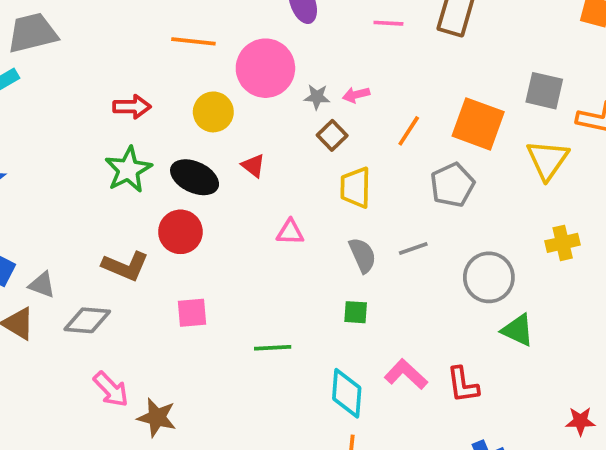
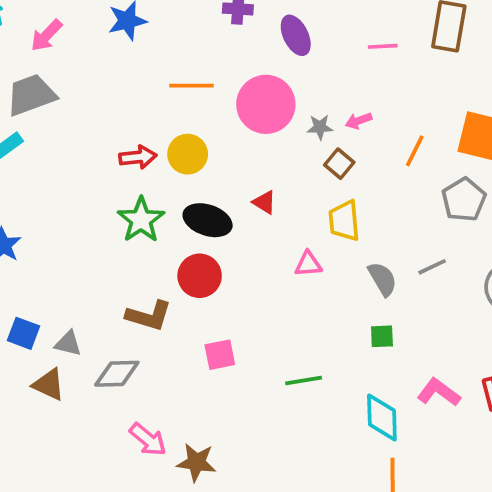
yellow circle: (213, 112) -> (188, 154), moved
yellow trapezoid: (355, 188) -> (344, 221), moved

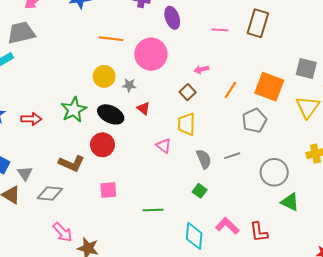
gray star: (320, 127) -> (129, 85), moved
red arrow: (138, 157) -> (31, 119), moved
pink triangle: (308, 264) -> (164, 146), turned 35
green square: (382, 336) -> (200, 191), turned 32
gray triangle: (68, 343) -> (25, 173), turned 35

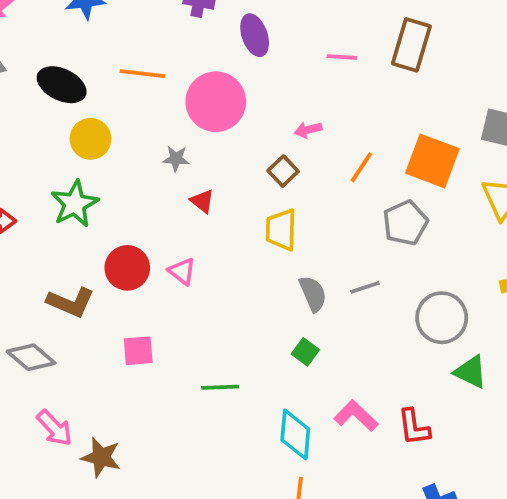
yellow circle: (104, 76) -> (91, 139), moved
black ellipse: (111, 114) -> (62, 85), moved
pink triangle: (164, 146) -> (182, 271), moved
gray diamond: (50, 194) -> (31, 357), turned 35

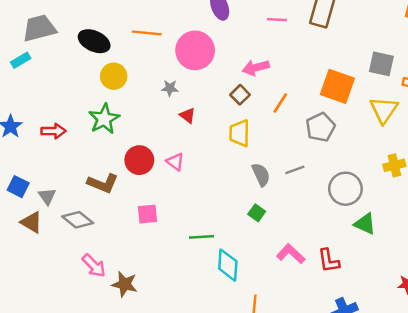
pink arrow: (308, 130) -> (256, 68), size x1.5
orange line: (361, 167) -> (280, 103), moved
cyan diamond: (295, 434) -> (228, 265), moved

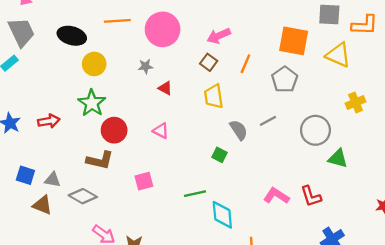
gray trapezoid: (39, 28) -> (21, 32), turned 88
yellow triangle: (384, 110) -> (338, 55), turned -32
red circle: (139, 160) -> (114, 130), moved
gray triangle: (47, 196) -> (52, 180), turned -35
green square: (257, 213) -> (220, 155), moved

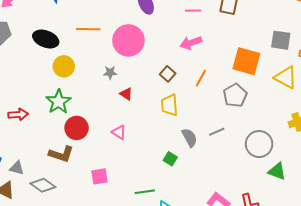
pink arrow: (219, 36) -> (191, 43), moved

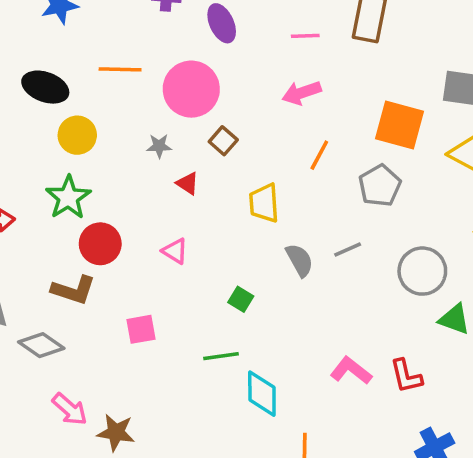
brown square: (168, 74) -> (223, 141), moved
green square: (170, 159) -> (241, 299), moved

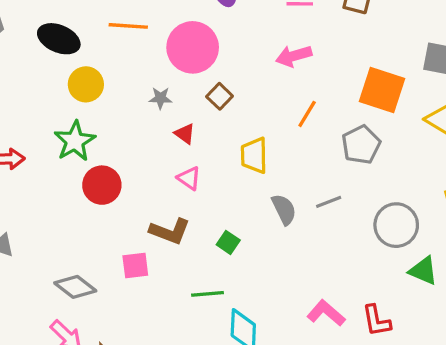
pink triangle: (175, 251) -> (189, 178), moved
brown L-shape: (73, 290) -> (170, 231), moved
gray diamond: (41, 345) -> (75, 287), moved

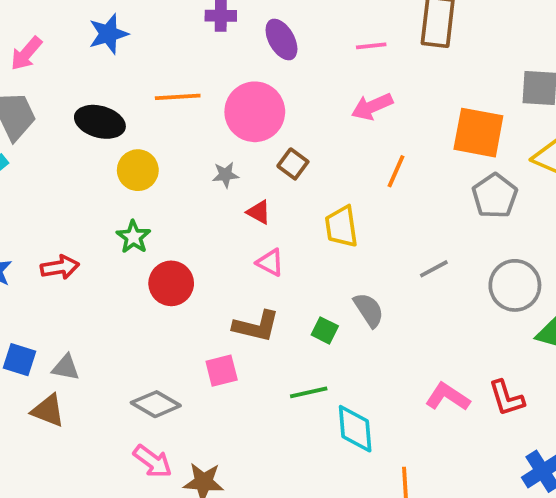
green star: (75, 141) -> (133, 237), size x0.7
gray pentagon: (361, 145) -> (495, 196), moved
gray semicircle: (284, 209) -> (369, 310), moved

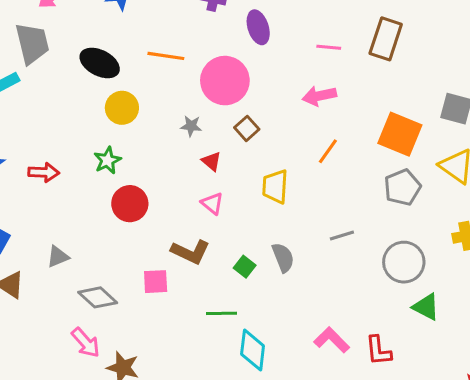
gray triangle: (66, 367) -> (58, 257), moved, turned -45

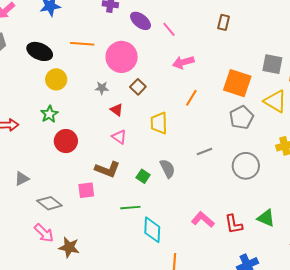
purple ellipse: (258, 27) -> (140, 21), turned -30
brown rectangle: (386, 39) -> (224, 22), size x0.6
pink line: (329, 47) -> (169, 29), moved, turned 49
green triangle: (426, 307) -> (266, 218), moved

